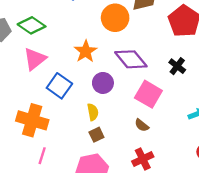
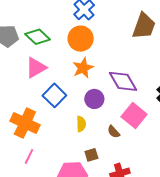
orange circle: (115, 18) -> (81, 39), moved
brown semicircle: (142, 125) -> (114, 132), moved
brown square: (96, 135) -> (91, 155), moved

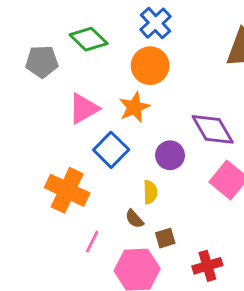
green diamond: (38, 37) -> (89, 39), moved
orange star: (83, 68) -> (134, 107), moved
brown semicircle: (114, 132) -> (134, 219), moved
pink line: (29, 156) -> (92, 242), moved

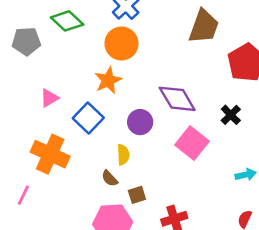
pink triangle: (84, 109) -> (49, 98), moved, size x0.7
pink line: (92, 242) -> (23, 195), moved

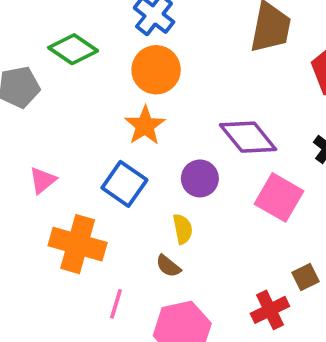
pink triangle: (49, 98) -> (43, 180), moved
pink line: (23, 195) -> (116, 304), moved
brown square: (137, 195) -> (306, 277), moved

